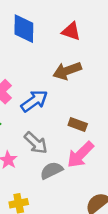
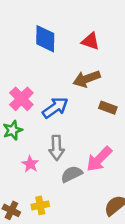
brown rectangle: (78, 124) -> (108, 108), moved
gray arrow: (36, 143) -> (57, 148), turned 45

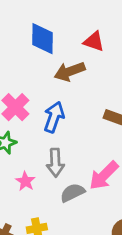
brown arrow: (87, 79) -> (70, 71), moved
blue arrow: (55, 108) -> (54, 117), turned -36

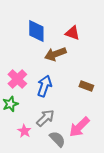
gray arrow: (55, 163) -> (45, 118), turned -132
gray semicircle: (72, 193) -> (57, 139), turned 72

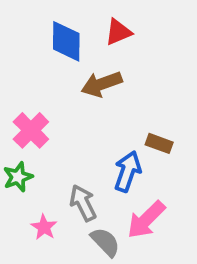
red triangle: (72, 33) -> (118, 32), moved, turned -42
blue arrow: (44, 86) -> (128, 171), moved
gray arrow: (45, 118) -> (83, 203), turned -72

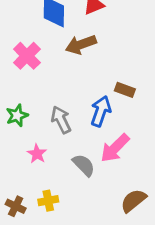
pink cross: (31, 130) -> (27, 56), moved
gray arrow: (83, 203) -> (61, 120), moved

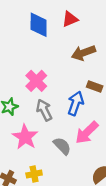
brown arrow: (81, 45) -> (83, 53), moved
pink cross: (27, 56) -> (36, 81), moved
pink star: (37, 154) -> (25, 137), size x1.6

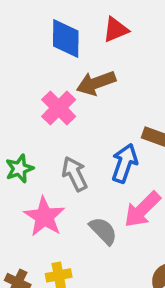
brown arrow: (83, 53) -> (96, 83), moved
pink cross: (36, 81) -> (59, 108), moved

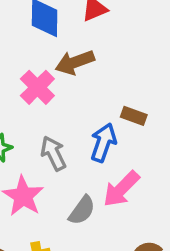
gray semicircle: (103, 231) -> (82, 210), turned 80

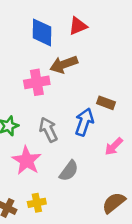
pink cross: (37, 87) -> (37, 82), turned 35
pink arrow: (121, 189) -> (114, 146), moved, size x0.7

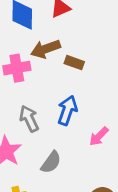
brown rectangle: (106, 103) -> (74, 63), moved

